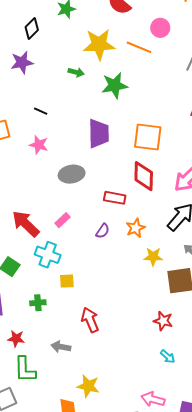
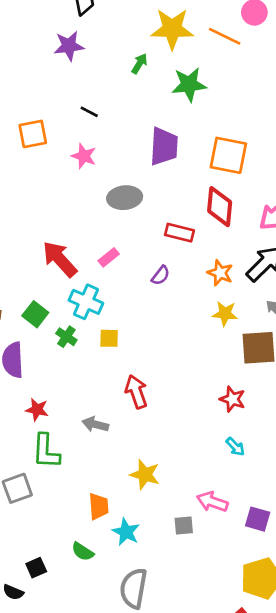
green arrow: (76, 72) -> (139, 64), turned -77
orange star: (136, 228) -> (220, 273), moved, turned -30
green cross: (38, 303) -> (66, 337), moved, turned 35
yellow star: (88, 386) -> (145, 475), moved

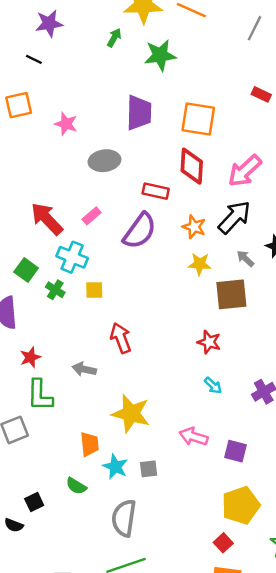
black line: (89, 112) -> (34, 59), moved
purple semicircle: (161, 275) -> (140, 231), size x2.0
red star: (37, 410) -> (30, 357), turned -30
yellow star: (145, 475) -> (131, 414), size x1.4
gray square: (184, 526) -> (149, 469), moved

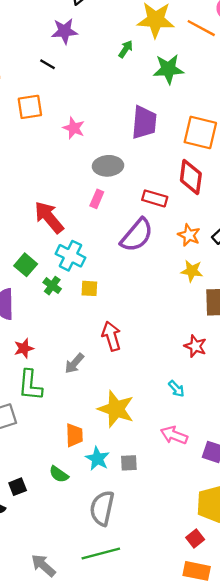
pink rectangle: (92, 216) -> (97, 199), moved, turned -30
gray arrow: (84, 369) -> (74, 363), turned -65
cyan arrow: (213, 386) -> (176, 389), moved

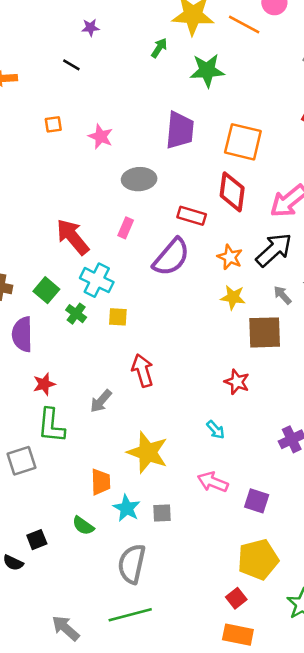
purple star: (65, 31) -> (90, 28), size x0.6
orange square: (30, 107) -> (53, 124), moved, size x0.6
pink rectangle: (97, 199) -> (126, 228), moved

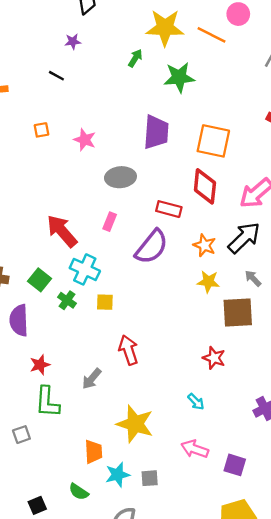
gray square: (22, 461) -> (21, 435), size x0.7
cyan star: (127, 508) -> (118, 475), turned 30

